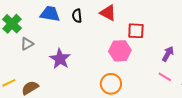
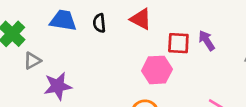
purple arrow: (168, 54) -> (207, 40), moved, turned -63
purple star: (60, 59) -> (58, 86), moved, turned 30

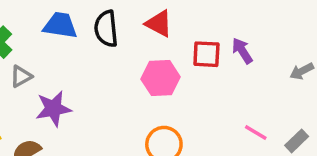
black semicircle: (99, 23) -> (106, 29), size x1.5
pink hexagon: (157, 70) -> (161, 78), moved

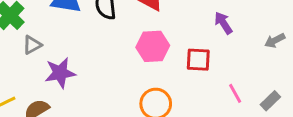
red square: (206, 54) -> (198, 60), moved
pink line: (256, 132) -> (235, 93), turned 30

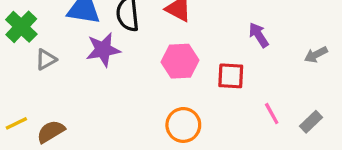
purple star: (60, 73) -> (103, 50), moved

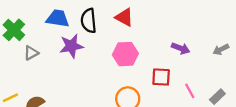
purple arrow: (259, 35) -> (181, 48), moved, turned 144
red square: (231, 76) -> (161, 77), moved

